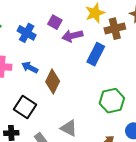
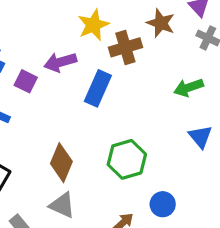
purple square: (55, 22) -> (26, 81), moved
brown diamond: (53, 81) -> (61, 163), moved

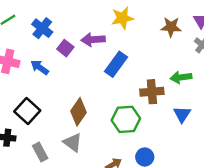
brown star: (161, 23) -> (171, 27), turned -30
brown cross: (125, 47) -> (152, 92), moved

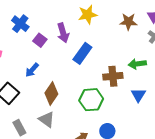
purple arrow: (93, 40) -> (63, 33), turned -102
blue arrow: (40, 67) -> (32, 70), moved, turned -84

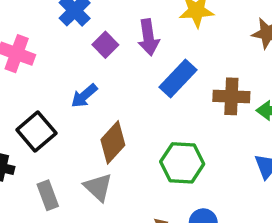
brown cross: (113, 76) -> (231, 96), moved

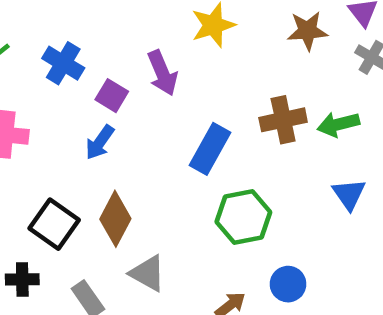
blue rectangle: (178, 79) -> (210, 149), moved
blue arrow: (84, 96) -> (100, 142), moved
brown diamond: (113, 142) -> (115, 219), moved

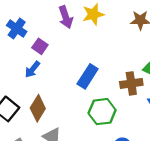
purple arrow: (162, 73) -> (66, 17), moved
brown cross: (283, 120) -> (131, 83), moved

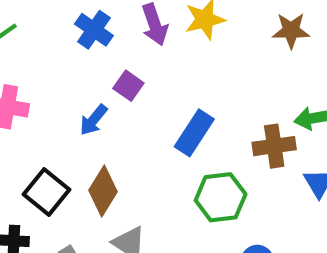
blue cross: (17, 29) -> (94, 30), moved
purple square: (40, 46) -> (128, 86), moved

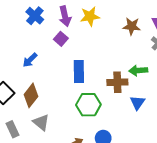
purple square: (128, 86) -> (61, 39), moved
blue rectangle: (194, 133) -> (79, 72), turned -40

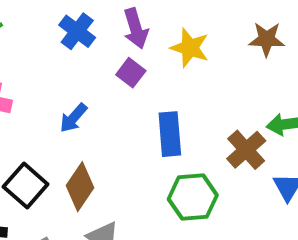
yellow star: (90, 16) -> (190, 48), moved, turned 30
brown cross: (117, 82) -> (246, 150), turned -36

